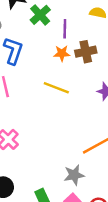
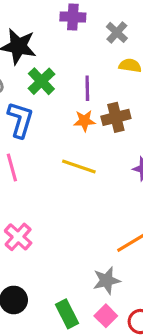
green cross: (40, 15) -> (41, 81), moved

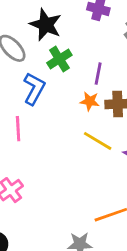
yellow line: (79, 166) -> (98, 141), moved

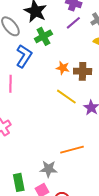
purple line: (98, 74) -> (73, 23), moved, turned 35

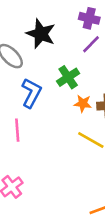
green cross: (43, 36) -> (68, 77), moved

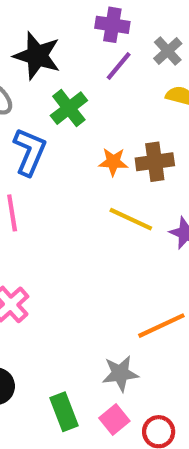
green cross: (68, 77) -> (69, 108), moved

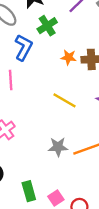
yellow line: (131, 219) -> (65, 100), moved
gray star: (120, 373) -> (58, 147), moved

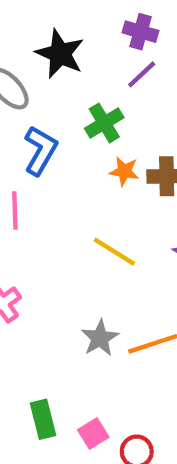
green cross: (47, 26) -> (104, 123), moved
gray star: (58, 147) -> (100, 338), turned -30

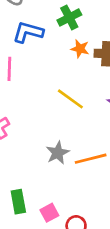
blue L-shape: (40, 150) -> (28, 32), turned -108

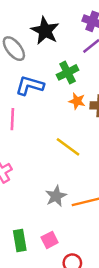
pink square: (49, 213) -> (50, 240), moved

